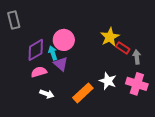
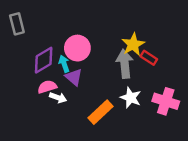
gray arrow: (137, 57) -> (125, 64), moved, size x1.6
white arrow: (47, 94) -> (58, 98), moved

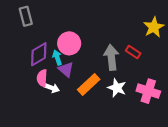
gray rectangle: (17, 24) -> (26, 16), moved
yellow star: (133, 44) -> (154, 27), moved
pink semicircle: (47, 87) -> (42, 78), turned -70
orange rectangle: (100, 112) -> (89, 85), moved

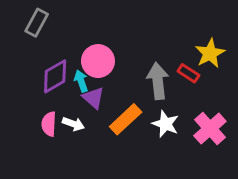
gray rectangle: (26, 16) -> (37, 23), turned 42
yellow star: (154, 27) -> (210, 53), moved
pink semicircle: (42, 78) -> (49, 124), moved
pink cross: (148, 91) -> (210, 129), turned 30

